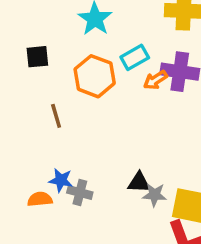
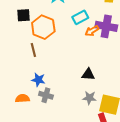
orange hexagon: (95, 76) -> (43, 27), moved
blue star: (61, 180) -> (38, 80), moved
black triangle: (139, 182) -> (88, 74), moved

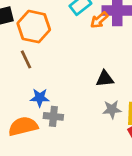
orange semicircle: (22, 98) -> (23, 126), size x1.5

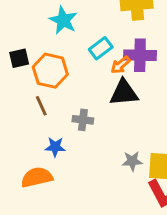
black triangle: (105, 79) -> (124, 93), moved, size x1.5
gray cross: (53, 116) -> (83, 120), moved

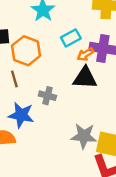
blue star: (55, 147) -> (21, 115), size x1.5
gray star: (132, 161) -> (84, 136), size x1.5

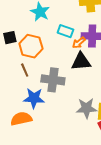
cyan rectangle: (71, 38) -> (65, 31), turned 56
gray cross: (47, 96) -> (53, 80), size x1.6

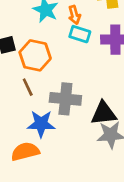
orange arrow: (79, 43) -> (74, 15), moved, turned -64
black triangle: (81, 62) -> (104, 113), moved

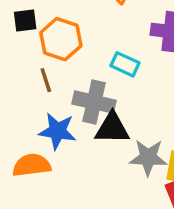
cyan rectangle: (80, 34) -> (125, 64), moved
black triangle: (104, 113) -> (112, 128), moved

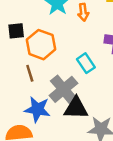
cyan rectangle: (125, 64) -> (86, 63), turned 30
gray cross: (94, 102) -> (64, 89), turned 36

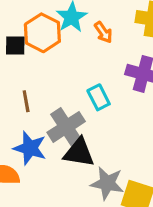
orange arrow: (83, 12) -> (103, 32), turned -35
orange hexagon: (41, 45) -> (42, 33), moved

